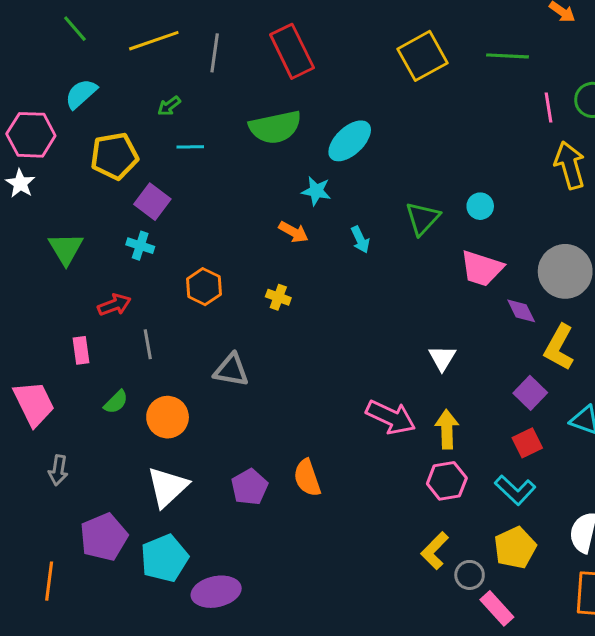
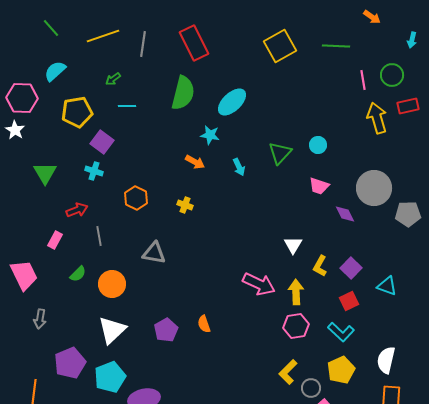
green semicircle: (275, 127) -> (183, 93), turned -64
pink trapezoid: (482, 268) -> (319, 186), size x0.7
yellow L-shape: (559, 347) -> (320, 266), moved, size x0.7
pink rectangle: (81, 350) -> (55, 240), turned 36
orange semicircle: (307, 478) -> (204, 324), size x0.7

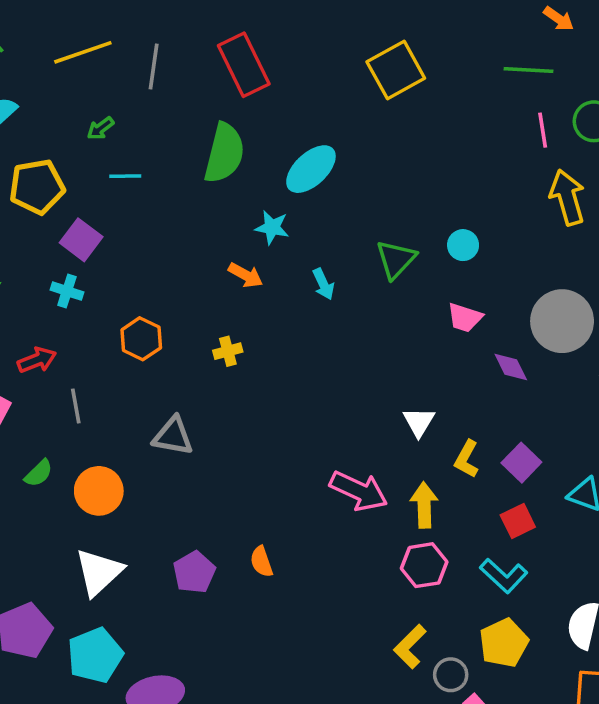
green line: (336, 46) -> (528, 70), moved
yellow cross: (185, 205) -> (228, 351), turned -35

